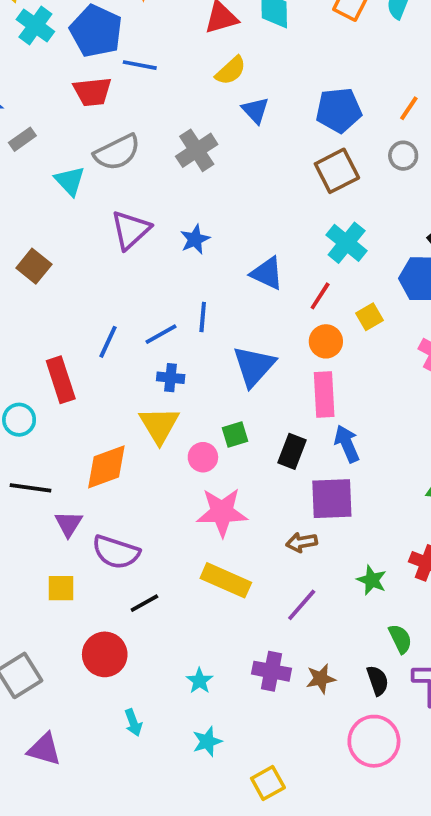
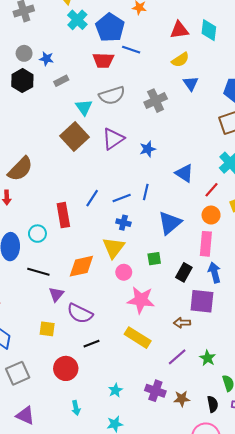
brown square: (34, 266) -> (74, 136), moved, size x1.5
pink circle: (203, 457) -> (124, 272), moved
green star: (372, 580) -> (208, 358), moved

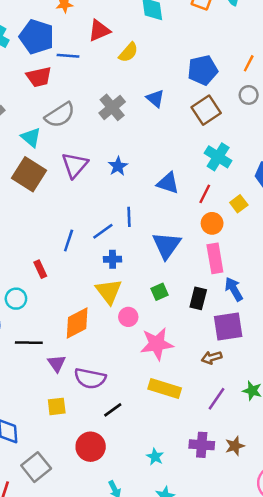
red triangle: (179, 30) -> (99, 31), moved
blue triangle: (191, 83) -> (155, 98), moved
red rectangle: (63, 215) -> (40, 269), size x0.6

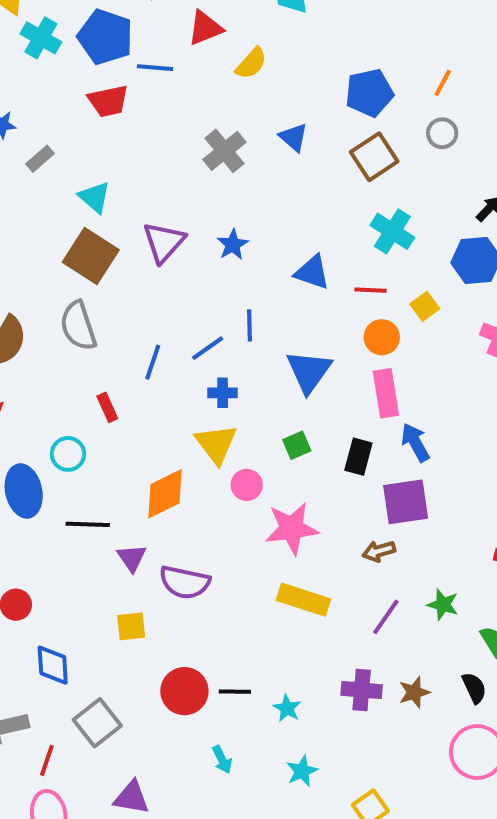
gray semicircle: (60, 115) -> (78, 326), moved, turned 104
red line: (205, 194) -> (371, 290), turned 66
black line: (113, 410) -> (235, 692), moved, turned 36

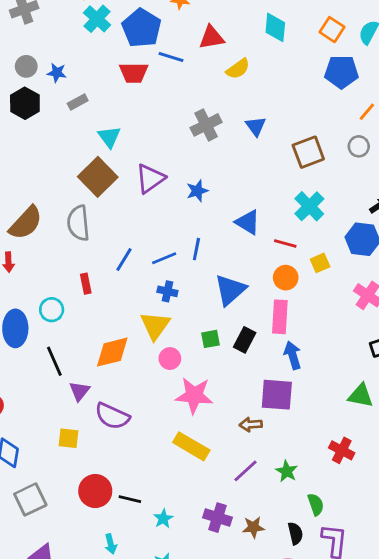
blue pentagon: (369, 93) -> (341, 72), moved
black rectangle: (358, 457) -> (245, 340), moved
black line: (88, 524) -> (54, 361), turned 52

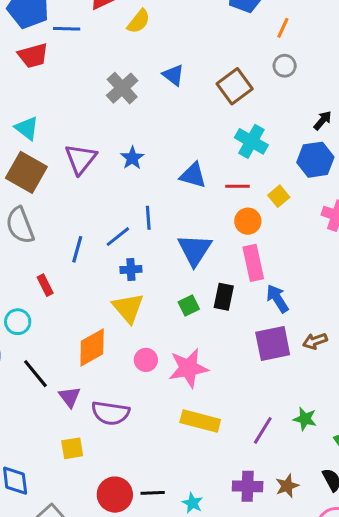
pink circle: (170, 359) -> (146, 360), moved
brown arrow: (251, 425) -> (315, 341), moved

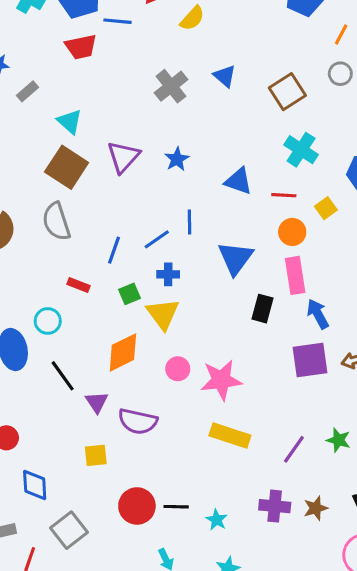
red rectangle: (45, 285) -> (78, 285), turned -45
green square: (189, 306) -> (129, 294), moved

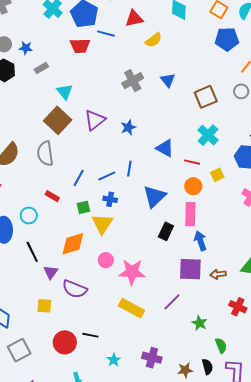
purple line: (294, 449) -> (172, 302), moved
black line: (176, 507) -> (90, 335), moved
brown star: (316, 508) -> (185, 370), moved

